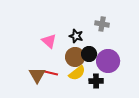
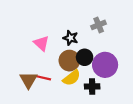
gray cross: (102, 24) -> (99, 25), turned -32

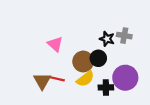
gray cross: (99, 25) -> (124, 36), moved, turned 32
black star: (71, 38) -> (107, 39), moved
purple circle: (105, 65) -> (125, 78), moved

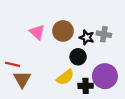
pink triangle: (55, 44) -> (37, 32), moved
brown circle: (83, 62) -> (63, 31), moved
red line: (57, 79) -> (12, 64), moved

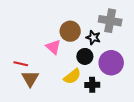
pink triangle: (37, 32) -> (53, 47), moved
gray cross: (104, 34) -> (110, 21), moved, size x1.5
purple circle: (105, 76) -> (111, 63), moved

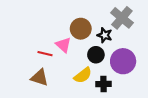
gray cross: (110, 21) -> (122, 18), turned 30
red line: (21, 64) -> (45, 54), moved
brown triangle: (30, 79) -> (40, 78), turned -42

